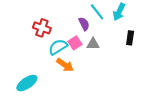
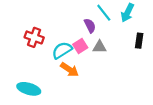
red cross: (42, 28) -> (34, 37), moved
cyan ellipse: (27, 83) -> (29, 89), turned 50

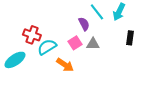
cyan semicircle: (62, 50) -> (47, 47), moved
cyan ellipse: (29, 89) -> (15, 60), moved, turned -50

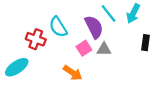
purple semicircle: (84, 24) -> (94, 27), size x1.5
cyan semicircle: (47, 47) -> (58, 27), moved, turned -90

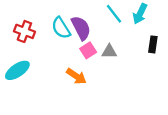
purple semicircle: (94, 27) -> (81, 28), moved
red cross: (36, 39) -> (24, 31), moved

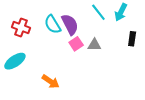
orange arrow: (76, 76) -> (51, 81), moved

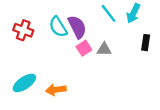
cyan ellipse: (15, 61) -> (24, 83), moved
orange arrow: (51, 81) -> (56, 90), turned 138

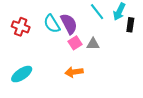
black rectangle: (146, 43) -> (130, 25), moved
orange arrow: (56, 90) -> (74, 72), moved

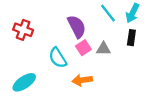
cyan semicircle: (52, 24) -> (58, 58), moved
black rectangle: (130, 25) -> (131, 38), moved

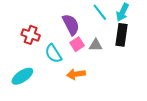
red cross: (23, 30) -> (31, 35), moved
black rectangle: (131, 38) -> (121, 35), size x1.5

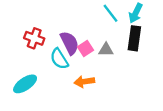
purple semicircle: (71, 25) -> (70, 43), moved

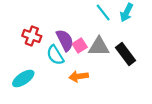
black rectangle: (134, 38) -> (125, 54), moved, turned -45
gray triangle: (106, 50) -> (99, 47), size x1.5

